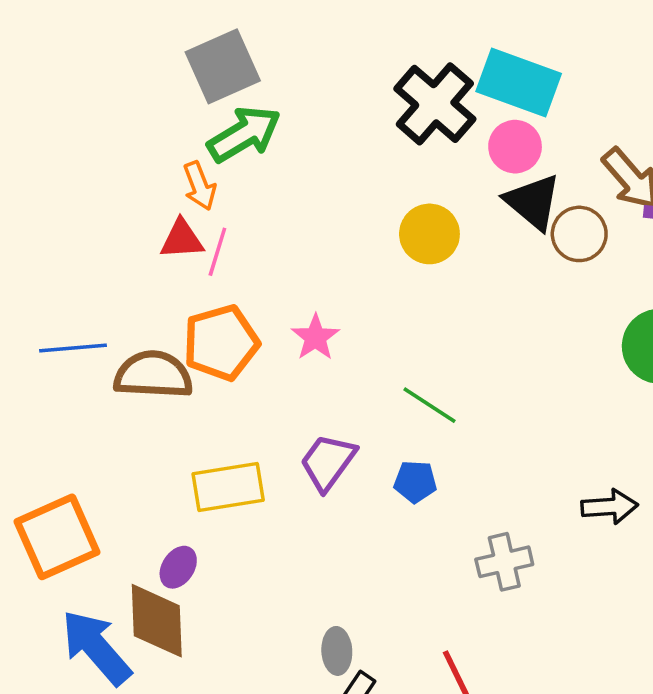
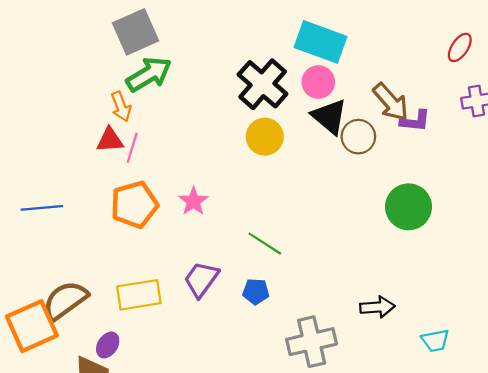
black cross: (435, 104) -> (263, 84), moved
brown semicircle: (153, 375) -> (65, 300), moved, turned -39
gray cross: (504, 562) -> (312, 342), size x1.4

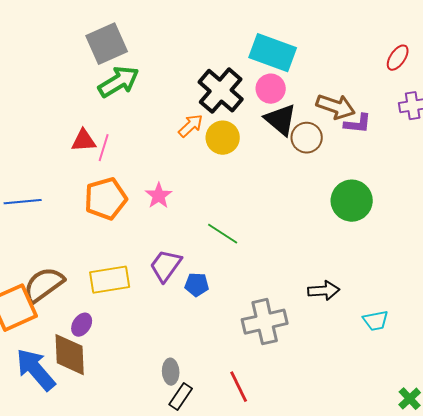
brown arrow: (391, 102) -> (336, 107), turned -30
orange arrow: (121, 107) -> (191, 126), moved, turned -112
blue pentagon: (256, 292) -> (197, 285), moved

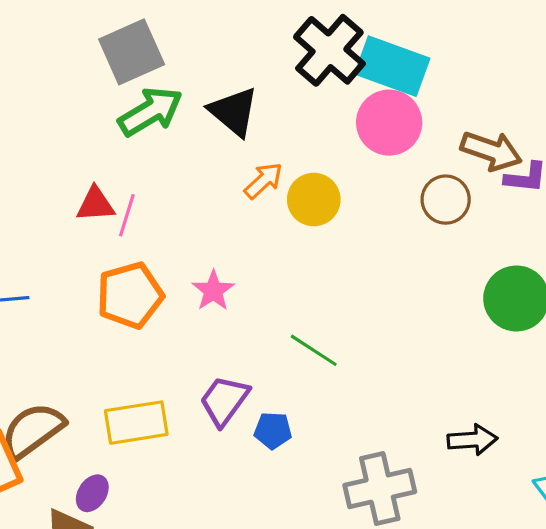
pink circle: (271, 89) -> (389, 123), size x1.4
black cross: (221, 91) -> (329, 50), moved
black triangle: (281, 120) -> (234, 112), moved

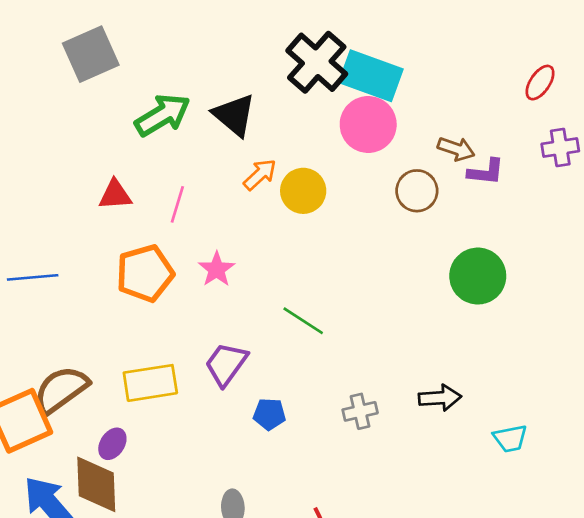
gray square: (132, 52) -> (91, 54), moved
brown arrow: (491, 151) -> (456, 149), size x0.7
pink line: (127, 215) -> (177, 204), moved
blue pentagon: (273, 430) -> (269, 414), moved
gray cross: (380, 489) -> (360, 411), moved, size x0.6

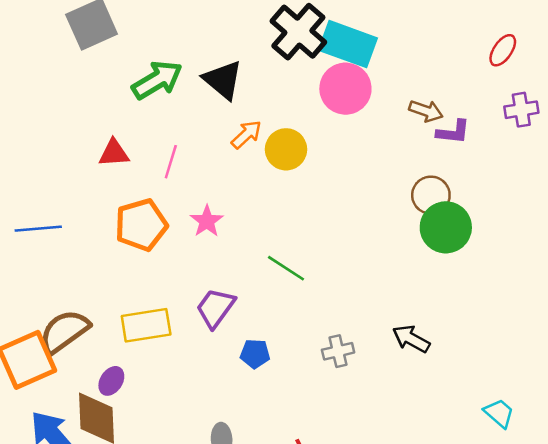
brown circle: (417, 191) -> (431, 195), moved
black arrow: (440, 398) -> (411, 339), turned -147
cyan trapezoid: (510, 438) -> (499, 413), moved, turned -128

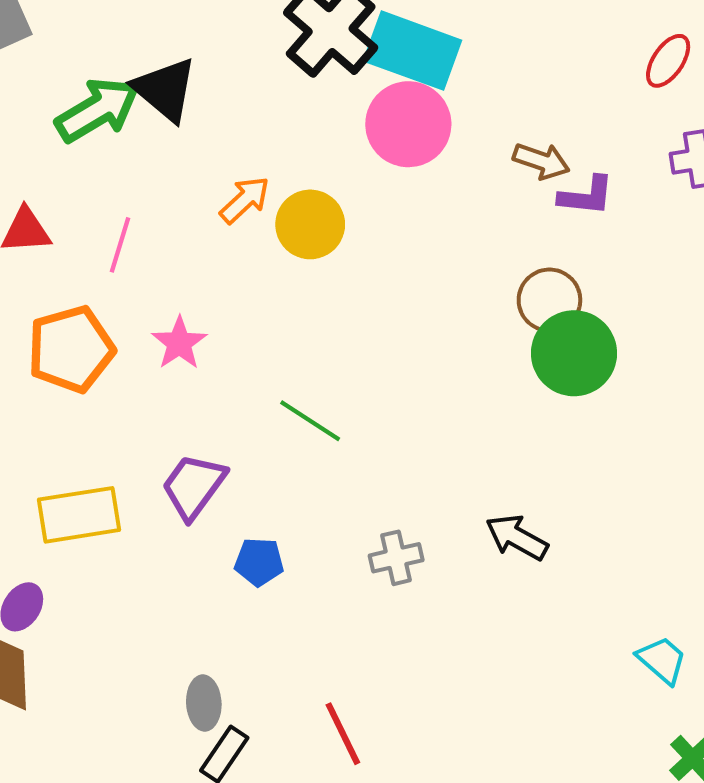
black triangle: (223, 80) -> (165, 89), moved

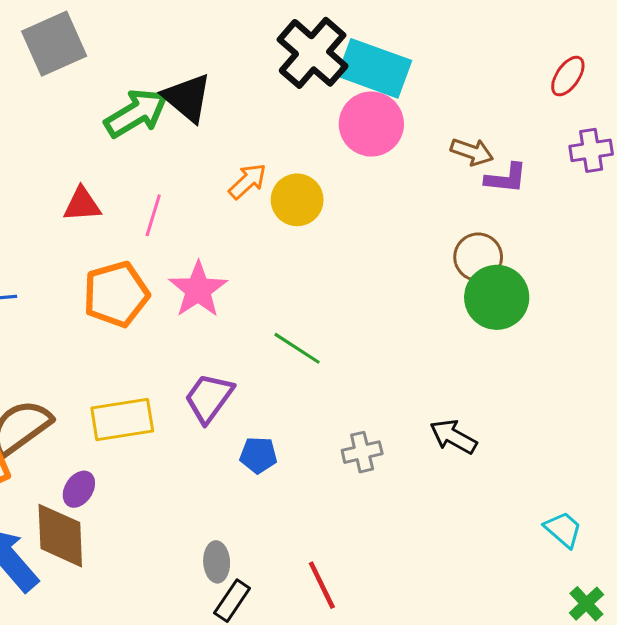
pink star: (179, 343) -> (198, 290), size x1.4

